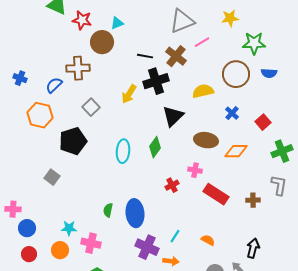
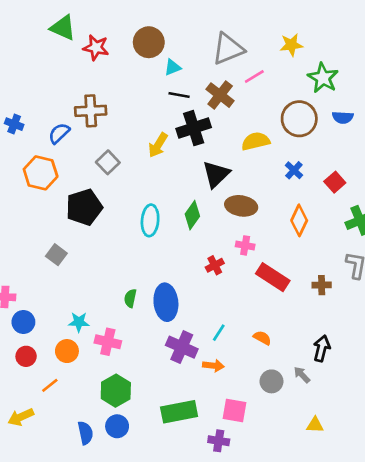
cyan triangle: (117, 23) -> (173, 67), moved
brown circle: (102, 42) -> (149, 42), moved
green star: (254, 43) -> (323, 78), turned 30
brown ellipse: (206, 140) -> (241, 206), moved
orange diamond: (236, 151) -> (299, 220), turned -65

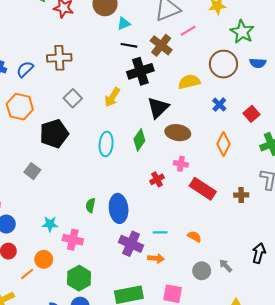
blue semicircle: (59, 133) -> (25, 69), moved
yellow arrow: (158, 145) -> (112, 97), moved
cyan line: (219, 333) -> (160, 232), turned 56
black arrow: (322, 348) -> (259, 253), moved
orange circle: (67, 351) -> (44, 259), moved

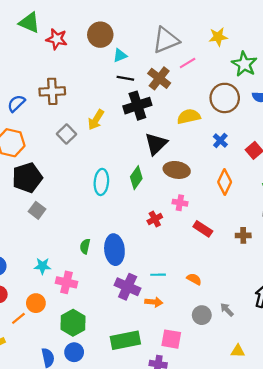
yellow arrow: (112, 97) -> (96, 120), moved
black pentagon: (54, 134) -> (27, 178), moved
gray square: (32, 171) -> (37, 210), moved
red rectangle: (203, 189) -> (203, 229), size x0.7

